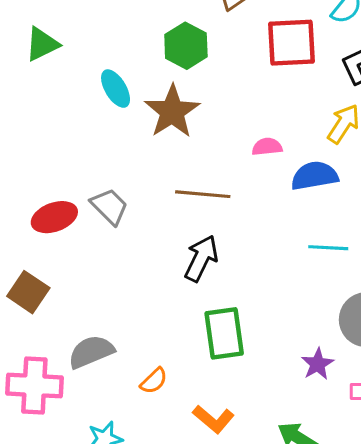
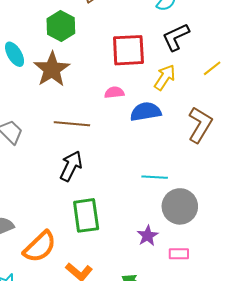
red square: (292, 43) -> (128, 50), moved
cyan line: (328, 248) -> (155, 177), moved
orange semicircle: (154, 381) -> (40, 247), size x1.8

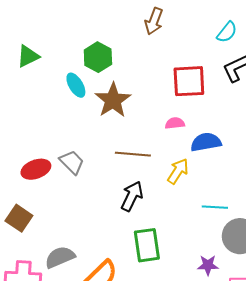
green hexagon: (61, 26) -> (98, 57), moved
yellow arrow: (165, 77) -> (178, 171), moved
purple star: (148, 236) -> (208, 265), turned 30

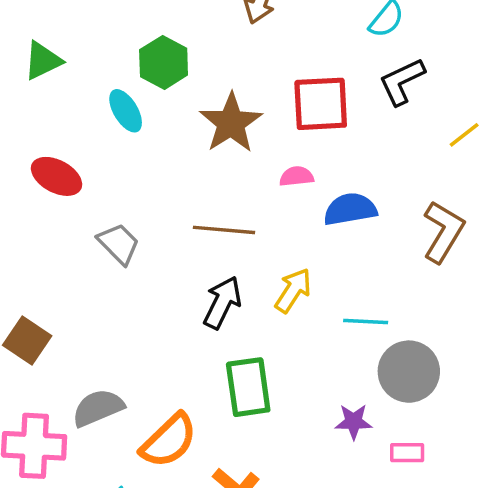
brown star: (113, 100) -> (231, 123), moved
red ellipse: (36, 169) -> (57, 176), moved, turned 48
yellow arrow: (178, 171) -> (293, 290), moved

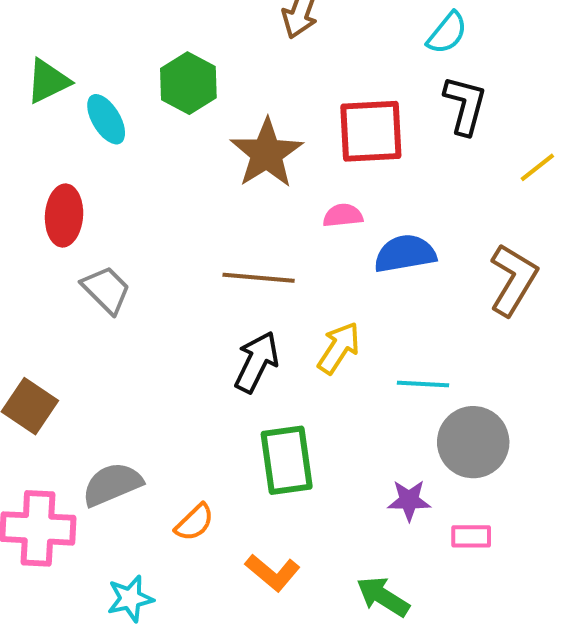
black L-shape: (402, 81) -> (465, 105), turned 130
cyan ellipse: (126, 111) -> (106, 119), moved
red ellipse: (57, 176) -> (64, 215), turned 66
gray trapezoid: (119, 244) -> (106, 290), moved
orange semicircle: (169, 441) -> (194, 522), size x0.6

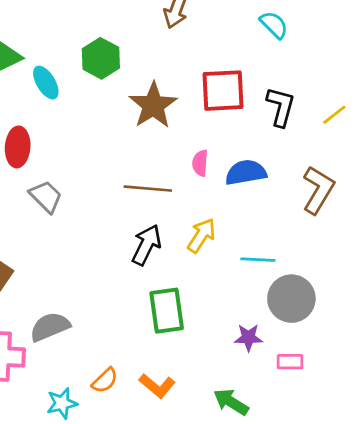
cyan semicircle: (447, 33) -> (274, 25), turned -84
black L-shape: (465, 105) -> (281, 107), moved
pink semicircle: (343, 215) -> (200, 163), moved, turned -80
orange semicircle: (194, 522) -> (105, 380), moved

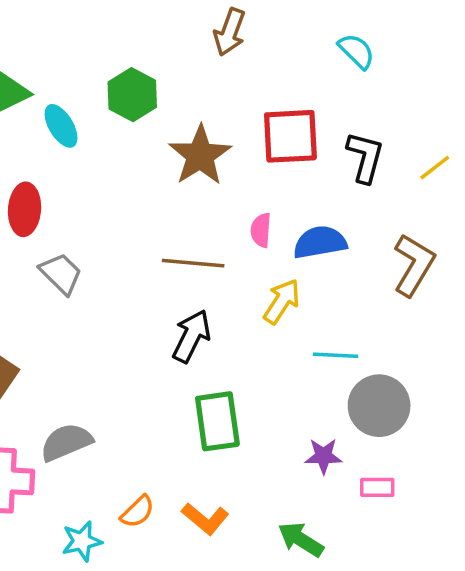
yellow arrow: (201, 236) -> (282, 301), moved

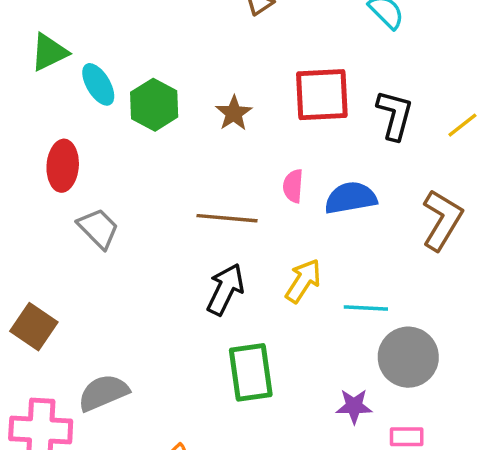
green hexagon: (132, 95) -> (154, 105), moved
brown star: (200, 155) -> (234, 113), size x0.6
yellow arrow: (282, 301) -> (303, 281), moved

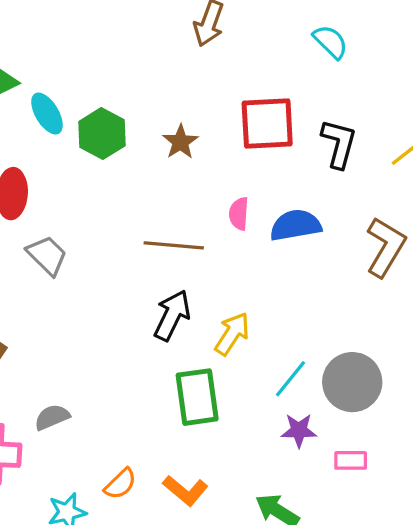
yellow arrow: (303, 281) -> (232, 334), moved
cyan line: (366, 308) -> (291, 379), moved, turned -54
gray semicircle: (103, 393) -> (52, 417), size x0.7

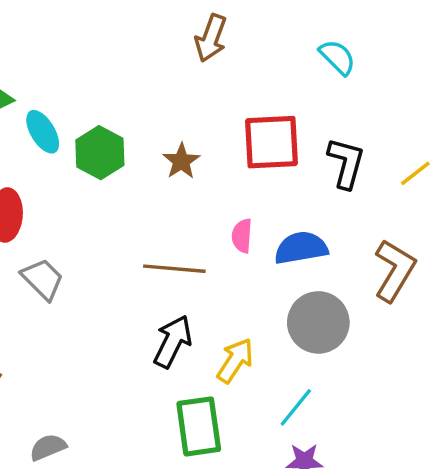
gray circle: (352, 382) -> (318, 322), moved

